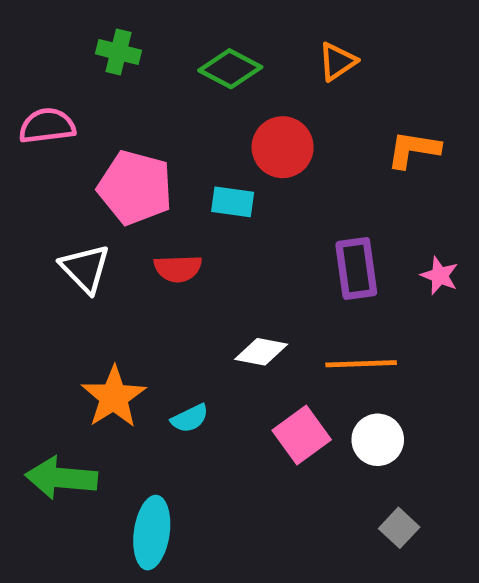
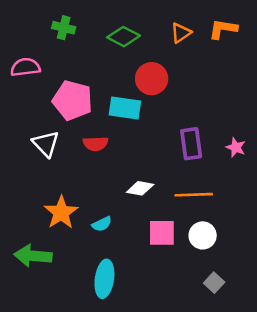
orange L-shape: (413, 150) -> (223, 29), moved
cyan rectangle: (233, 202) -> (125, 108), size x1.4
pink square: (302, 435) -> (162, 233), turned 36
cyan ellipse: (152, 533) -> (104, 279), moved

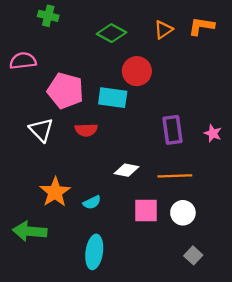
green cross: (64, 28) -> (48, 16), moved

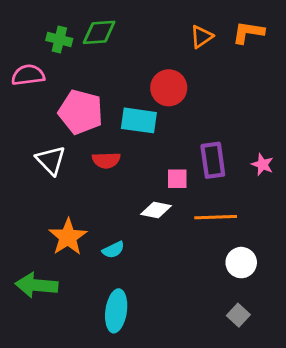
green cross: (48, 16) -> (59, 39), moved
green diamond: (112, 33) -> (99, 32), moved, turned -32
pink square: (146, 210) -> (177, 179), moved, size x0.7
white circle: (183, 213) -> (241, 263), moved

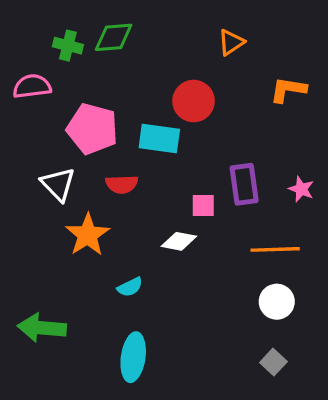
orange L-shape: (248, 32) -> (288, 90), moved
orange line: (216, 217) -> (275, 249), moved
orange star: (68, 237) -> (88, 235), moved

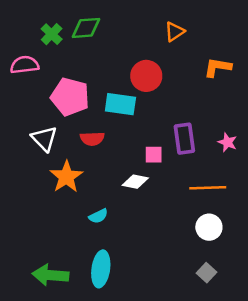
green cross: (68, 46) -> (52, 34), turned 30
green arrow: (42, 328) -> (50, 275), moved

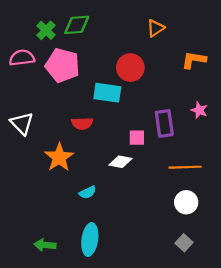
pink pentagon: (70, 97) -> (62, 65), moved
white triangle: (44, 139) -> (22, 123), moved
pink star: (227, 142) -> (199, 110), moved
green arrow: (50, 275) -> (45, 245), size x0.7

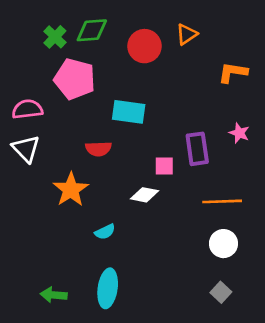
pink semicircle: (22, 58) -> (27, 109), moved
red circle: (130, 68) -> (144, 46), moved

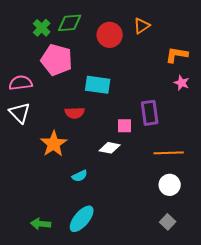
pink star: (239, 133) -> (182, 83), moved
cyan ellipse: (108, 288) -> (82, 219), turned 32

